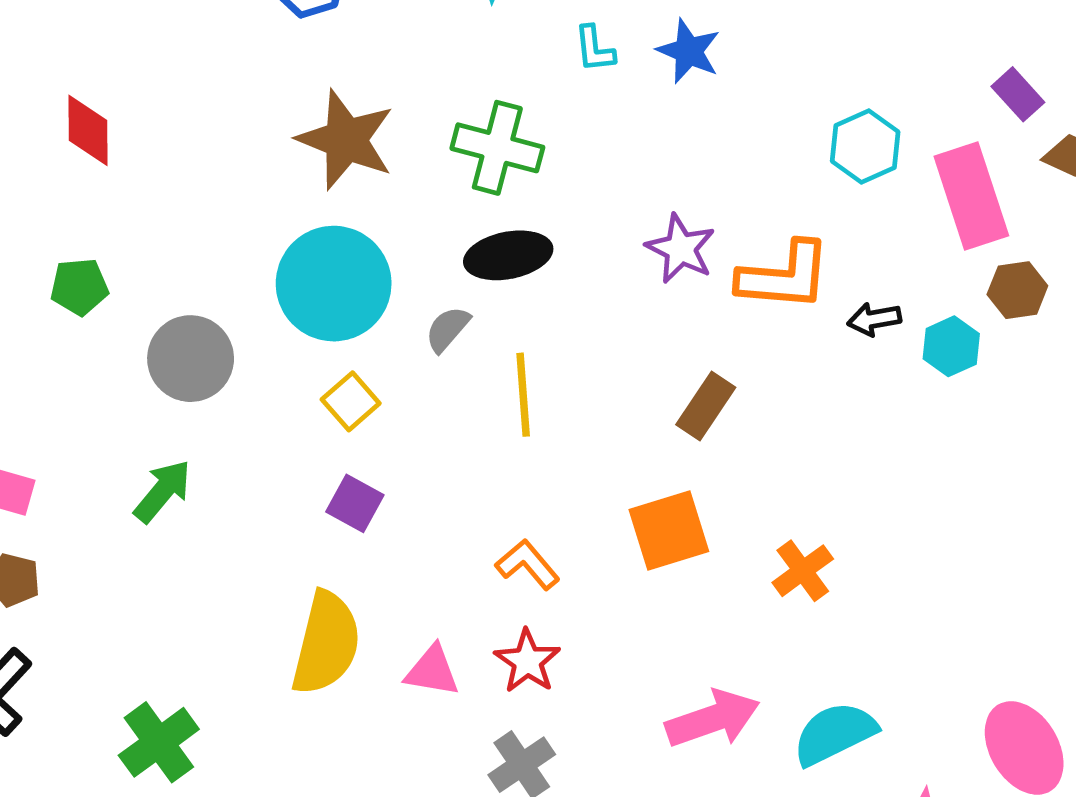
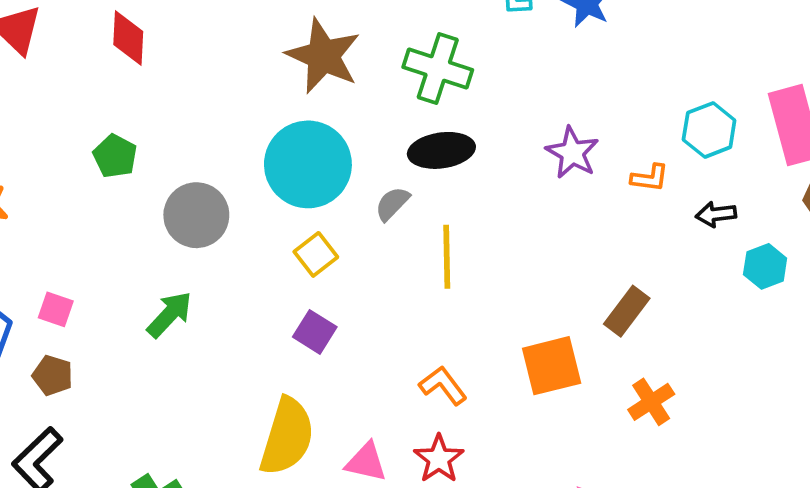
cyan hexagon: (865, 146) -> (709, 130), moved
orange L-shape: (784, 276) -> (650, 178), size x0.5
green pentagon: (79, 287) -> (115, 156), turned 30
cyan hexagon: (951, 346) -> (765, 266), moved
brown rectangle: (706, 406) -> (627, 311), moved

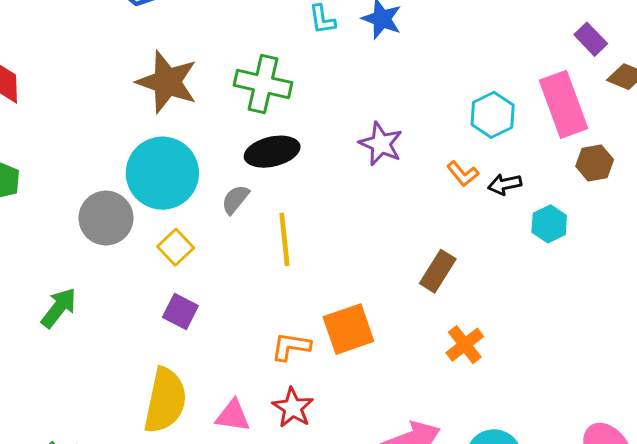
orange L-shape: (650, 178) -> (463, 174), moved, turned 48
gray circle: (196, 215) -> (106, 218), moved
orange square: (552, 366) -> (348, 329), moved
orange L-shape: (443, 385) -> (291, 347), turned -39

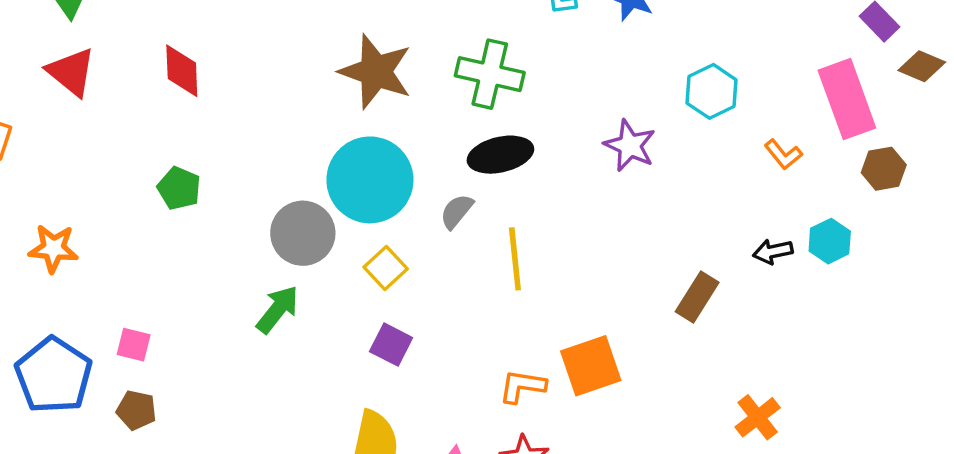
cyan hexagon: (493, 115) -> (711, 91), moved
orange L-shape: (463, 174) -> (783, 154), moved
black arrow: (505, 184) -> (773, 252), moved
green arrow: (59, 308) -> (278, 309), moved
orange cross: (465, 345) -> (758, 417), moved

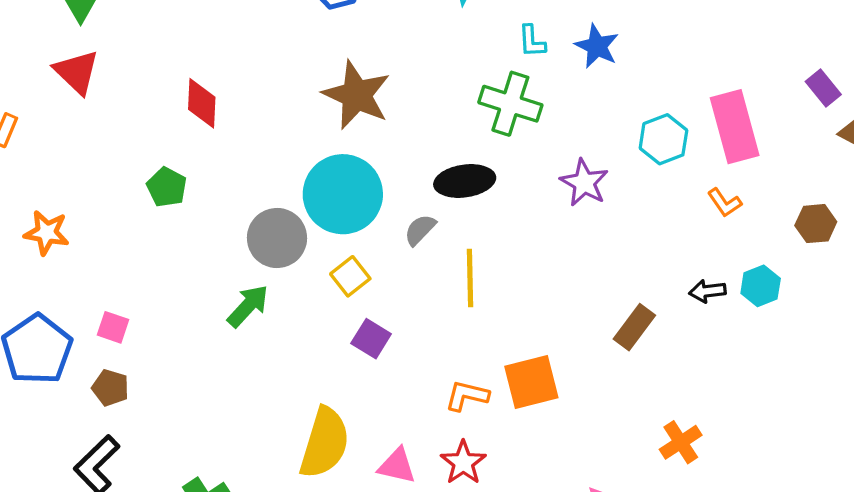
red diamond: (182, 71) -> (202, 103), moved
green cross: (490, 74) -> (510, 104), moved
pink rectangle: (847, 99) -> (735, 127), moved
purple square: (391, 345) -> (371, 339), moved

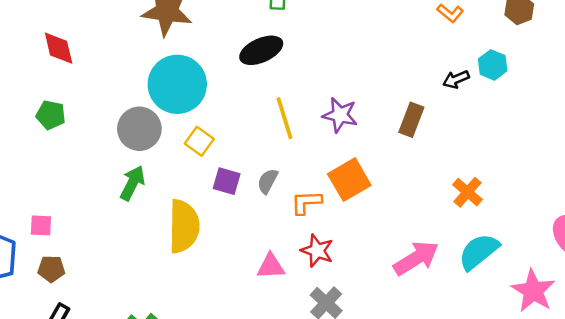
purple star: (584, 183) -> (340, 115), moved
gray semicircle: (420, 230) -> (268, 181), moved
yellow semicircle: (325, 443) -> (184, 226), moved

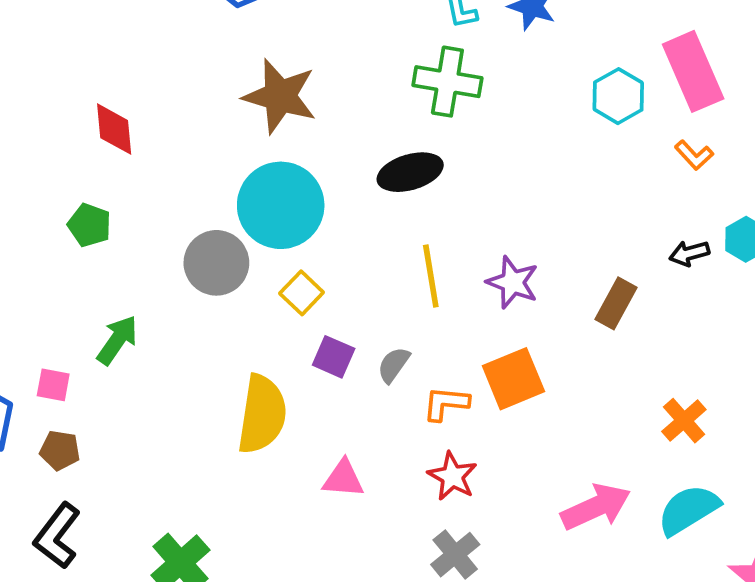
green arrow: (132, 183) -> (117, 340), moved
pink triangle: (271, 266) -> (343, 479), moved

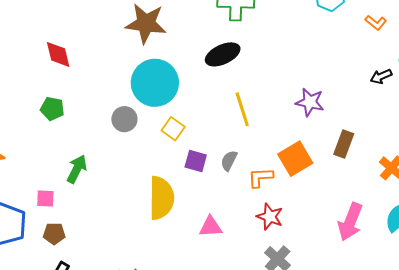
gray circle: (216, 263) -> (124, 119), size x0.7
purple star: (513, 282) -> (310, 102), moved
brown rectangle: (616, 303) -> (344, 144), moved
pink arrow: (596, 507) -> (350, 222), turned 144

